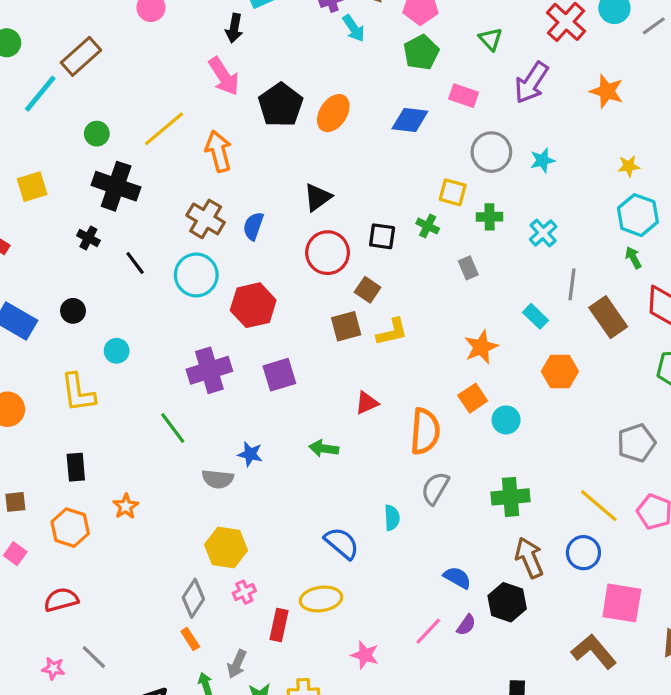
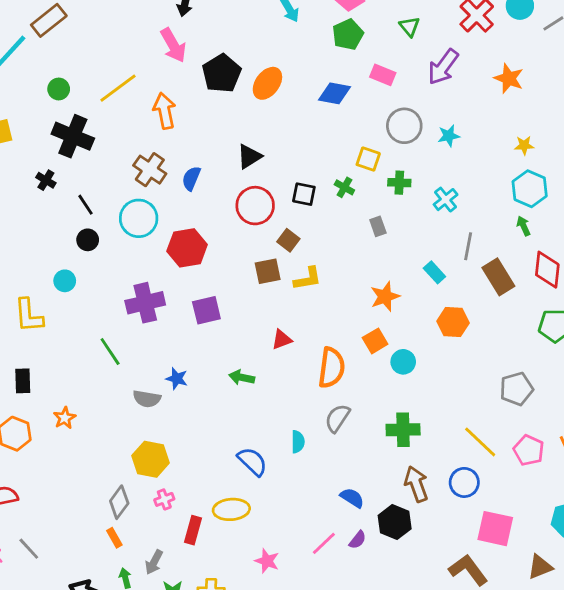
black circle: (73, 311) -> (88, 240), moved

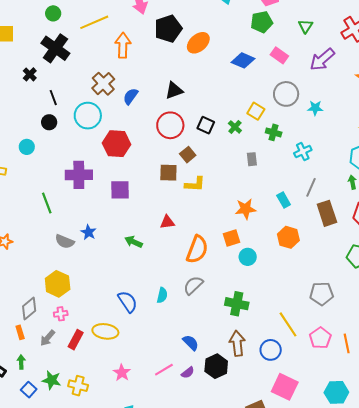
gray arrow: (154, 562) -> (48, 338), moved

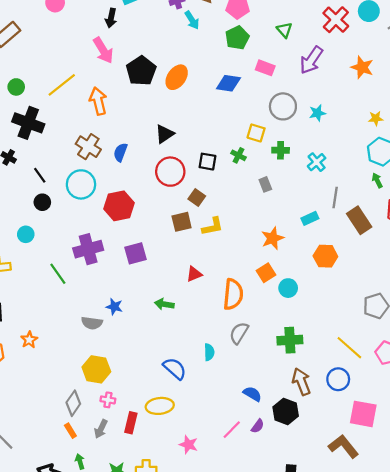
cyan rectangle: (284, 200) -> (310, 218), turned -70
green line: (47, 203) -> (58, 274), moved
pink cross: (61, 314) -> (108, 400), turned 32

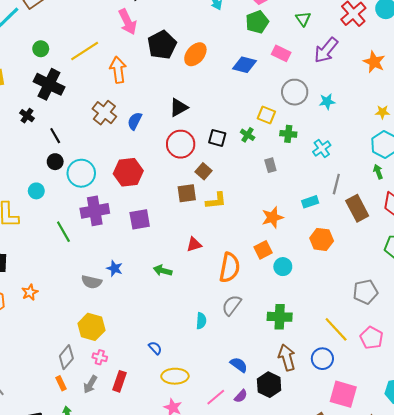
cyan circle: (81, 184) -> (81, 173), moved
blue semicircle: (175, 369) -> (155, 348), moved, size x0.6
yellow ellipse: (160, 406) -> (175, 376), moved

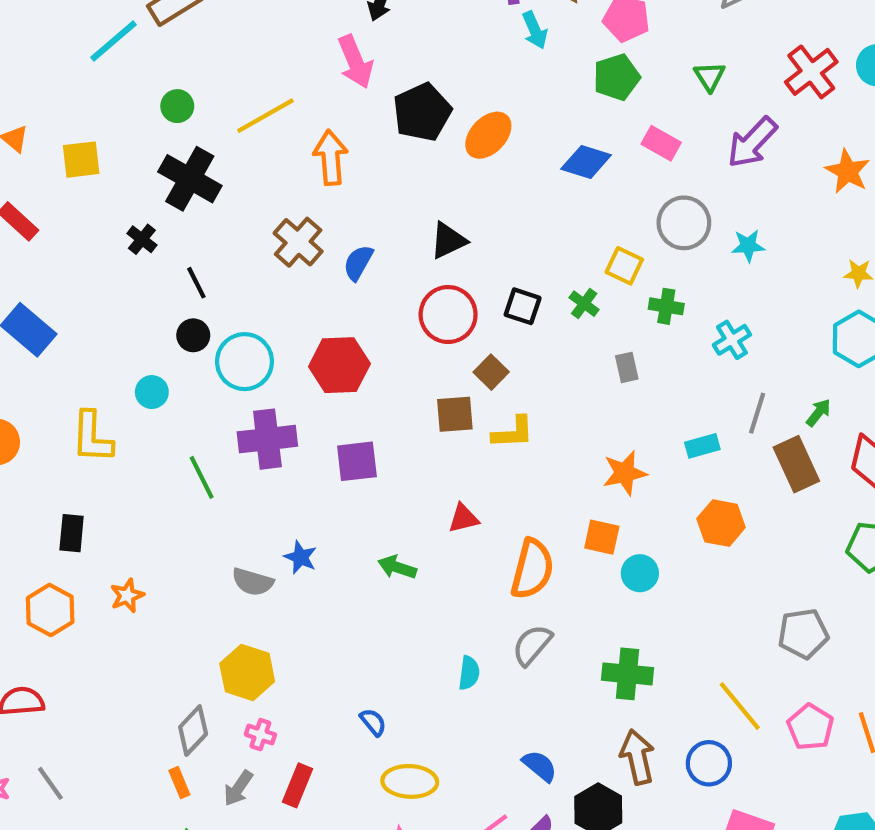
green arrow: (378, 172) -> (818, 413), moved, turned 56
orange square: (263, 250) -> (602, 537), turned 36

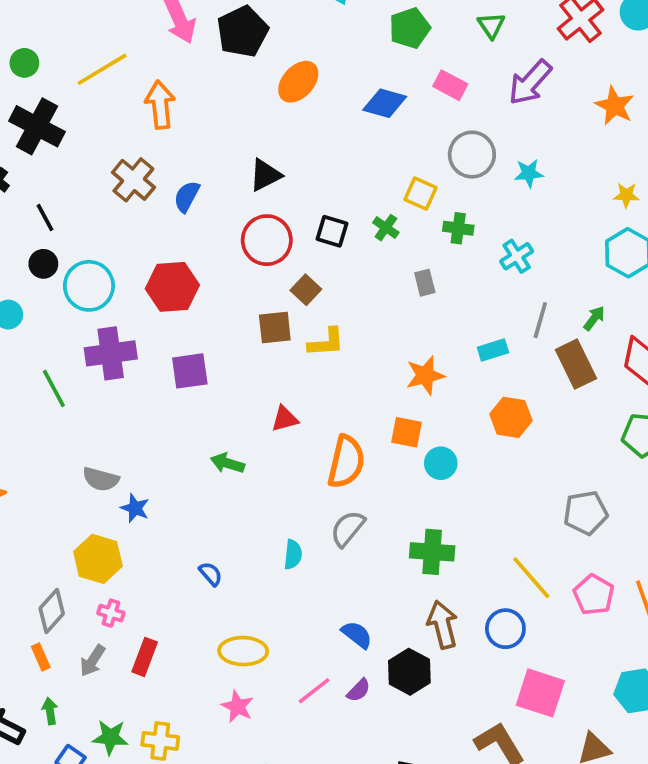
black pentagon: (422, 112) -> (243, 32), moved
blue star: (301, 557) -> (135, 508), moved
blue semicircle: (373, 722) -> (211, 574), moved

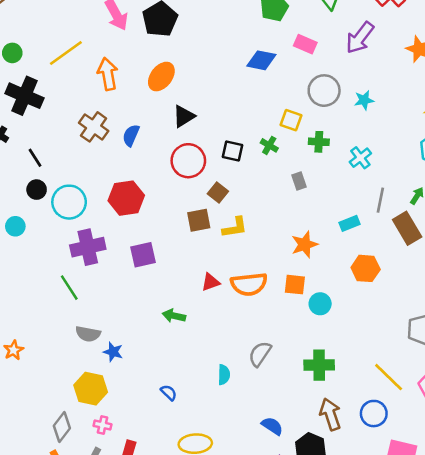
orange ellipse: (298, 82) -> (161, 77), moved
green line: (54, 388) -> (69, 288), moved
orange semicircle: (346, 462) -> (249, 284), moved, turned 75

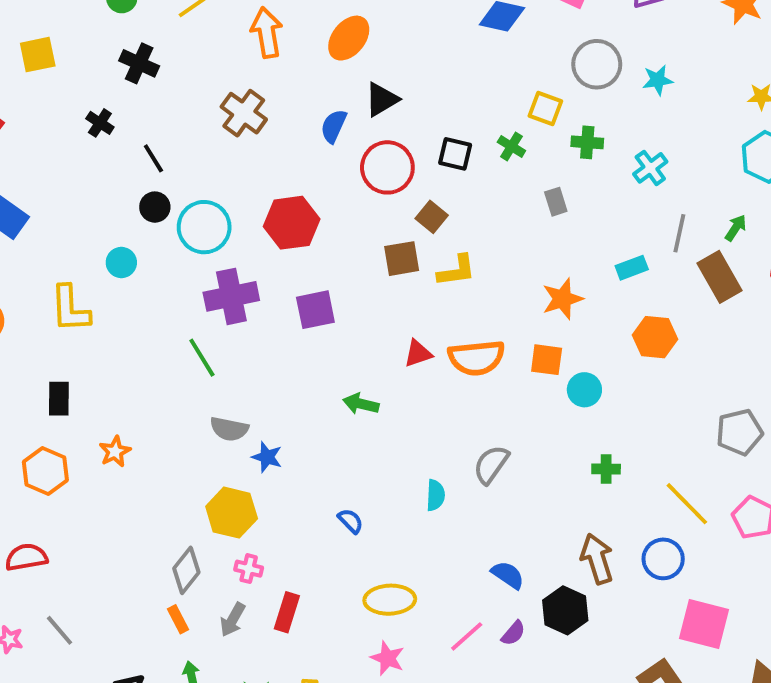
black cross: (24, 96) -> (139, 63), size x0.7
blue semicircle: (131, 135) -> (334, 126), moved
green cross: (319, 365) -> (606, 469), moved, size x0.6

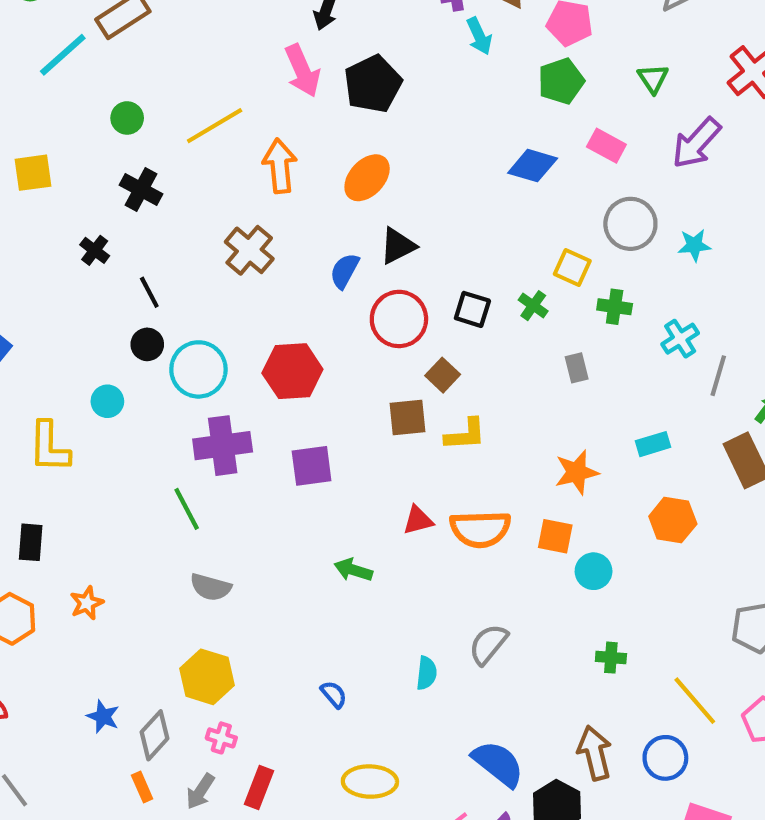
gray line: (679, 233) -> (718, 376), moved
blue star: (267, 457) -> (103, 717), moved
blue semicircle: (508, 575) -> (498, 764), size x1.5

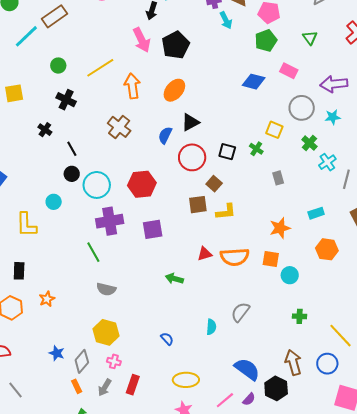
purple arrow: (696, 143) -> (334, 84), moved, turned 44
green cross: (615, 307) -> (309, 143), moved, turned 35

